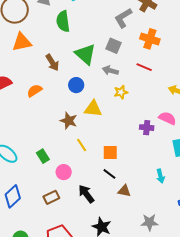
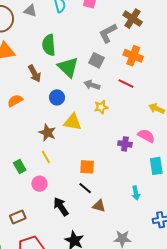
green semicircle: (63, 21) -> (49, 45), moved
yellow line: (82, 145) -> (46, 157), moved
brown rectangle: (51, 197) -> (18, 217), moved

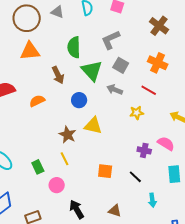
gray L-shape: (108, 33) -> (111, 40), moved
yellow star: (101, 107) -> (137, 113), moved
black line: (85, 188) -> (135, 177), moved

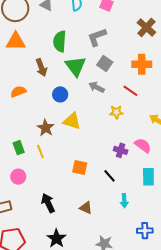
orange cross: (158, 63) -> (142, 64), turned -30
green rectangle: (38, 167) -> (19, 148), moved
pink circle: (57, 185) -> (18, 177), moved

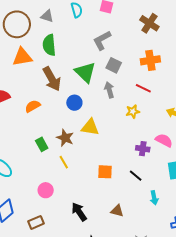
green semicircle: (60, 41) -> (49, 45), moved
brown arrow: (41, 68) -> (52, 79), size x1.4
gray arrow: (97, 87) -> (109, 90), turned 56
green rectangle: (19, 148) -> (42, 144), moved

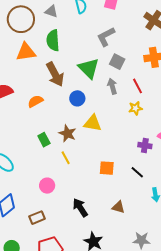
red line: (143, 88) -> (137, 86), moved, turned 35

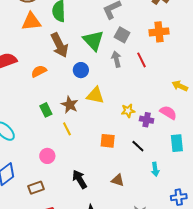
yellow star: (135, 108) -> (128, 111), moved

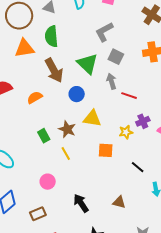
red line: (141, 60) -> (129, 96), moved, turned -42
purple cross: (147, 120) -> (143, 121), moved, turned -32
orange square: (108, 141) -> (106, 150), moved

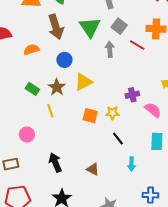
blue circle: (77, 94) -> (64, 60), moved
red line: (129, 96) -> (137, 45), moved
yellow triangle: (92, 119) -> (83, 82), turned -48
yellow star: (126, 132) -> (112, 113), moved
green rectangle: (44, 136) -> (32, 89), turned -40

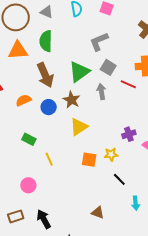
green triangle: (90, 27) -> (79, 72), turned 35
blue circle: (64, 60) -> (49, 107), moved
brown star: (57, 87) -> (71, 100), moved
black arrow: (55, 162) -> (44, 219), moved

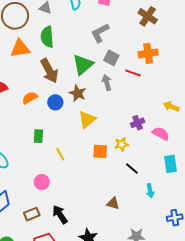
green rectangle: (29, 139) -> (38, 136), turned 72

